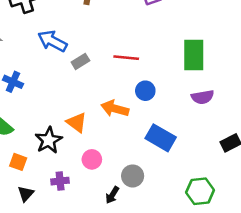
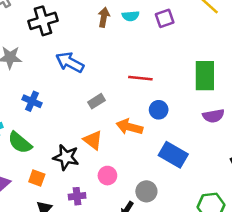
gray rectangle: (80, 61) -> (97, 101), moved
black star: (49, 140) -> (66, 157), turned -30

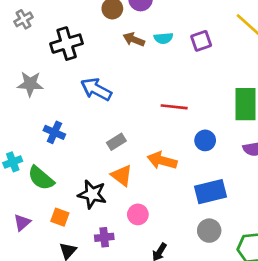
brown arrow: (104, 17) -> (134, 40), turned -78
gray rectangle: (97, 101) -> (116, 142), moved
blue circle: (159, 110) -> (205, 140), moved
blue rectangle: (173, 155) -> (211, 192), turned -44
gray circle: (146, 191) -> (209, 231), moved

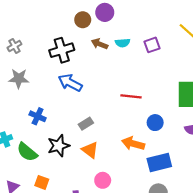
gray cross: (23, 19) -> (15, 46), moved
black cross: (67, 44) -> (62, 50), moved
orange arrow: (162, 161) -> (133, 144), moved
black star: (92, 194) -> (59, 146), moved, turned -30

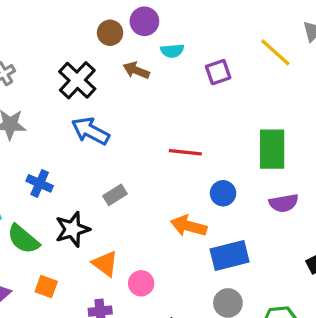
cyan semicircle: (123, 43) -> (172, 51), moved
black cross: (62, 50) -> (77, 80), turned -30
orange triangle: (90, 150) -> (105, 264), moved

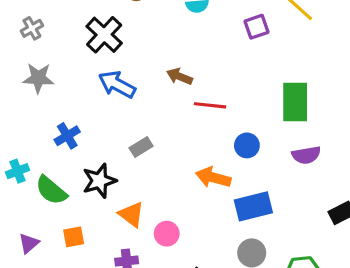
brown arrow: (136, 70) -> (180, 76), moved
purple square: (218, 72) -> (257, 27), moved
blue cross: (40, 183) -> (67, 136), turned 35
orange square: (46, 287) -> (74, 237), turned -30

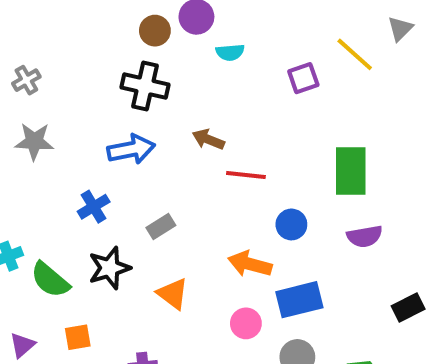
black cross: (104, 35) -> (145, 86), moved, turned -30
blue arrow: (117, 84) -> (131, 149), turned 141
blue cross: (67, 136) -> (94, 207), moved
orange triangle: (131, 214) -> (173, 294), moved
pink circle: (167, 234) -> (246, 323), moved

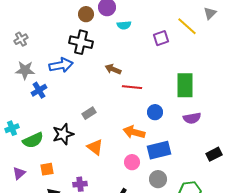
blue arrow: (131, 149) -> (61, 65), moved
blue cross: (94, 207) -> (39, 90), moved
green semicircle: (50, 280) -> (33, 140), turned -65

